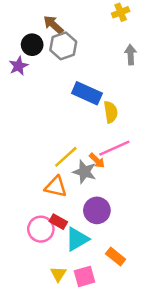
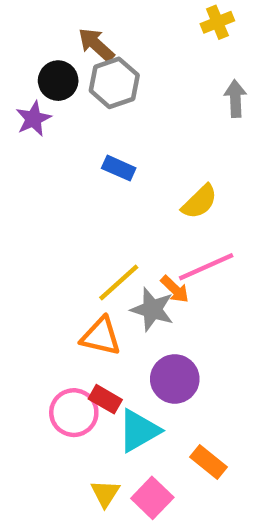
blue rectangle: (87, 93) -> (119, 168), moved, size x0.6
yellow semicircle: (111, 112) -> (199, 202), turned 55
pink square: (84, 276) -> (152, 498), turned -30

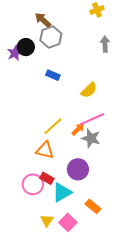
black circle: (58, 81) -> (26, 47), moved
orange arrow: (175, 289) -> (78, 129), turned -88
gray star: (152, 309) -> (91, 138), moved

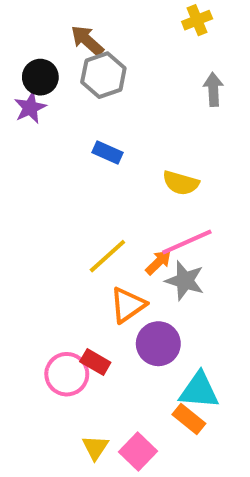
black circle: (26, 47) -> (40, 77), moved
yellow semicircle: (89, 90) -> (181, 183), turned 60
orange triangle: (45, 150) -> (128, 305), moved, turned -48
cyan triangle: (62, 192) -> (199, 390), moved, turned 35

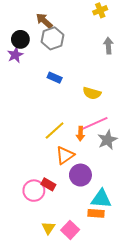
orange arrow: (158, 262) -> (80, 134), turned 136
gray star: (185, 281) -> (107, 140), moved, turned 30
orange rectangle: (189, 419) -> (96, 213), turned -35

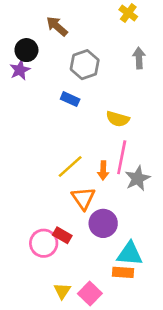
yellow cross: (100, 10) -> (128, 13), turned -32
gray hexagon: (53, 38) -> (85, 65), moved
pink line: (95, 123) -> (122, 157), turned -55
orange triangle: (65, 155) -> (83, 198), turned -30

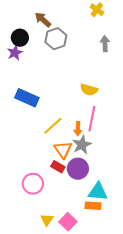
gray hexagon: (85, 65) -> (56, 39), moved
blue rectangle: (70, 99) -> (27, 98), moved, size x1.6
gray star: (138, 178) -> (82, 145), moved
red rectangle: (62, 235) -> (58, 167), moved

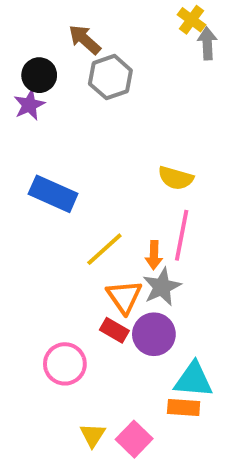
gray arrow: (105, 44) -> (207, 43), moved

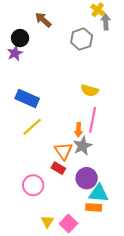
gray hexagon: (110, 77) -> (82, 39), moved
yellow line: (104, 249) -> (32, 127), moved
purple circle: (154, 334) -> (87, 178), moved

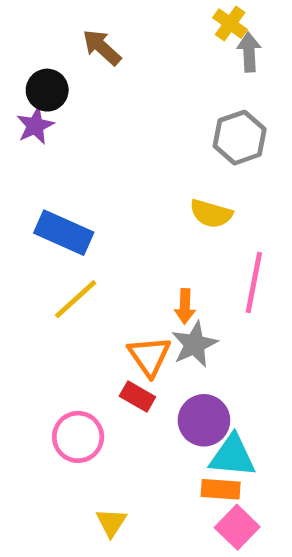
gray hexagon: (82, 39) -> (240, 138), moved
pink line: (93, 120) -> (254, 283), moved
pink square: (68, 224) -> (237, 527), moved

